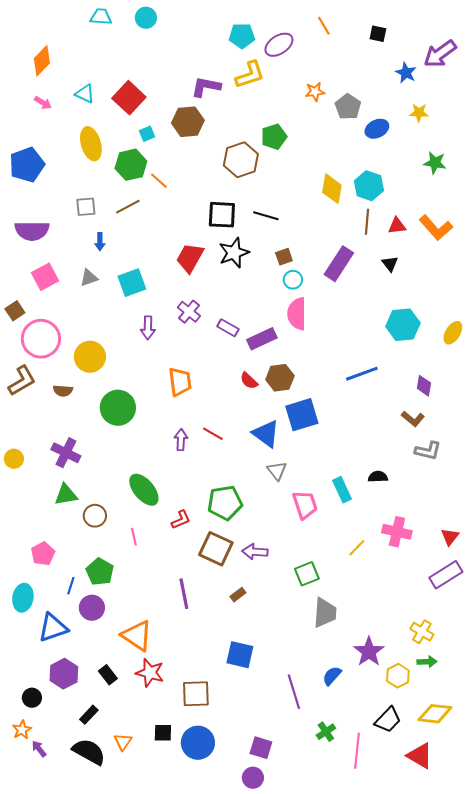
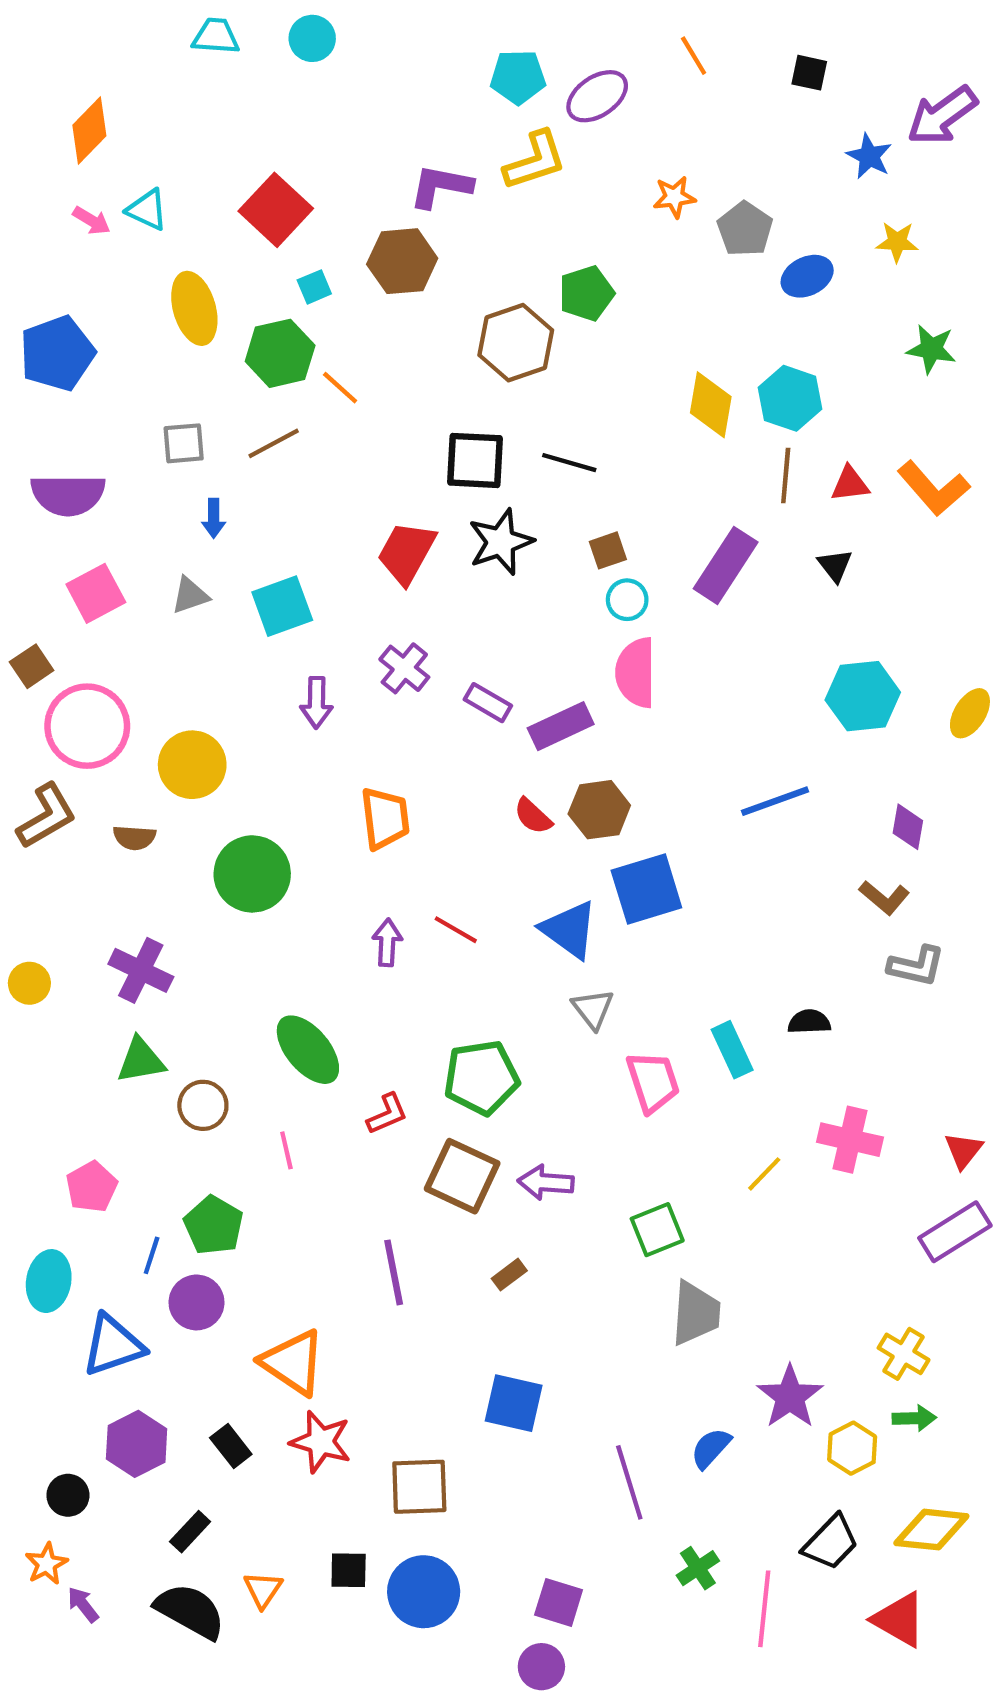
cyan triangle: (85, 94) -> (147, 210), moved

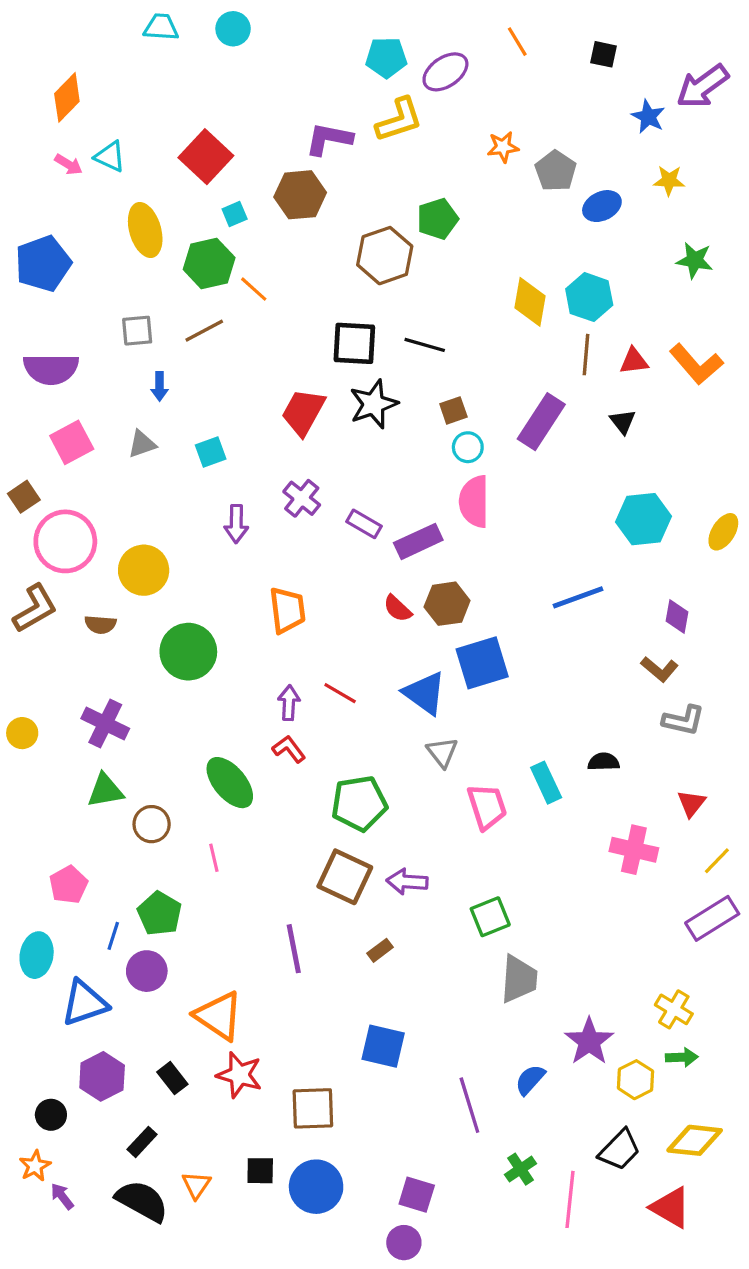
cyan square: (282, 606) -> (211, 452), size x0.7
red L-shape: (387, 1114) -> (289, 749), moved, turned -104
red triangle: (964, 1150) -> (691, 803), moved
yellow line: (764, 1174) -> (717, 861), moved

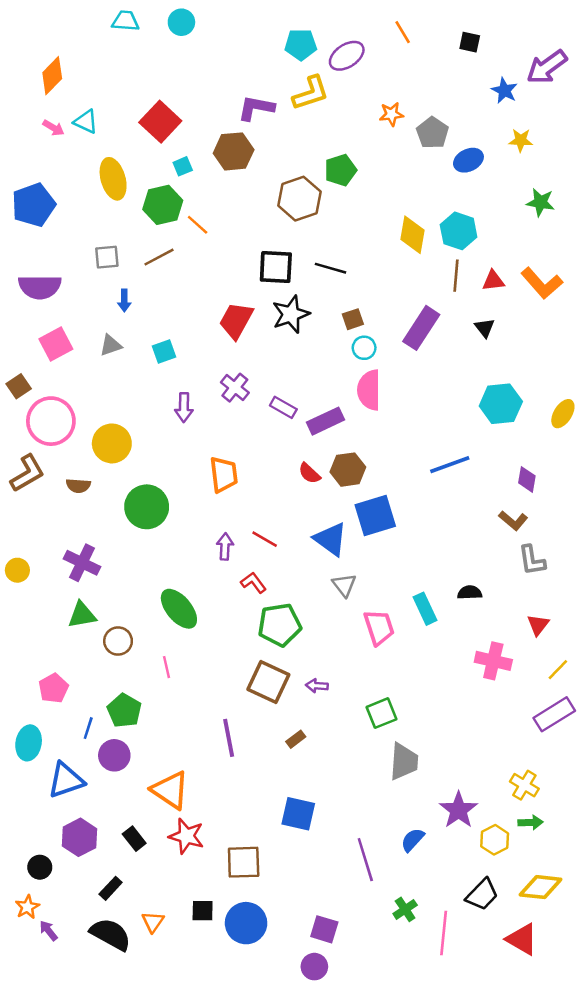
gray L-shape: (683, 720) -> (532, 560), turned 68
red L-shape: (289, 749) -> (253, 583), moved
purple arrow: (407, 882) -> (317, 686), size x0.7

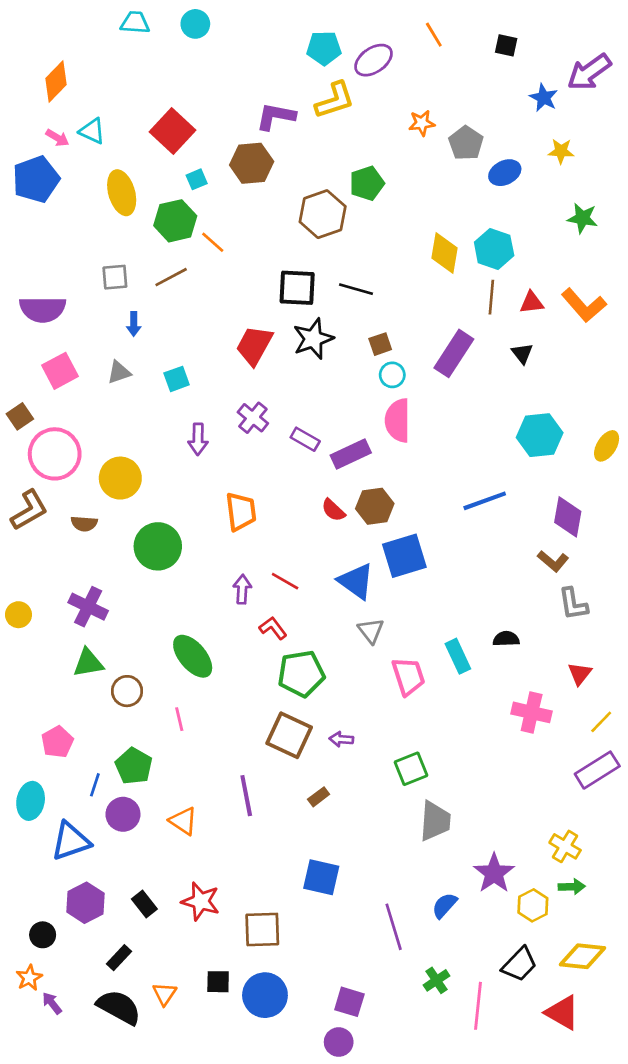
blue pentagon: (34, 205) -> (36, 179), moved
purple diamond: (527, 479) -> (568, 517), size x1.4
orange triangle: (170, 790) -> (183, 821), moved, size x0.7

